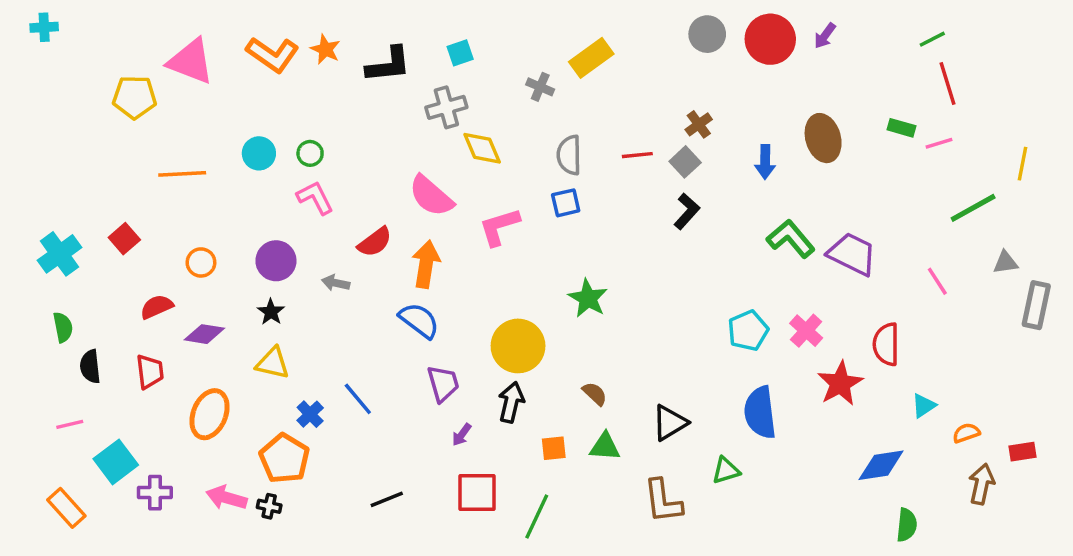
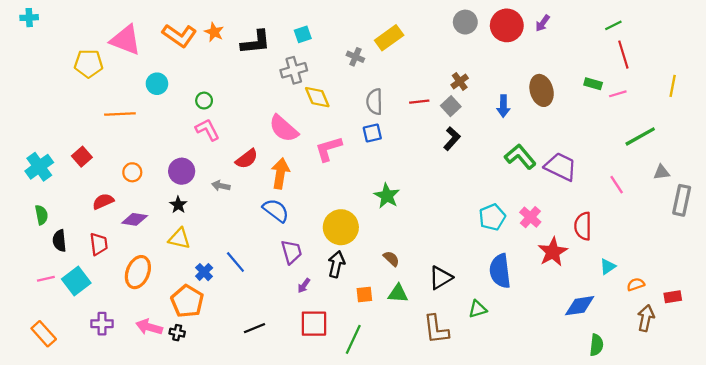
cyan circle: (259, 153) -> (157, 84), moved
yellow line: (1023, 164) -> (673, 86), moved
cyan square: (116, 462) -> (76, 281), moved

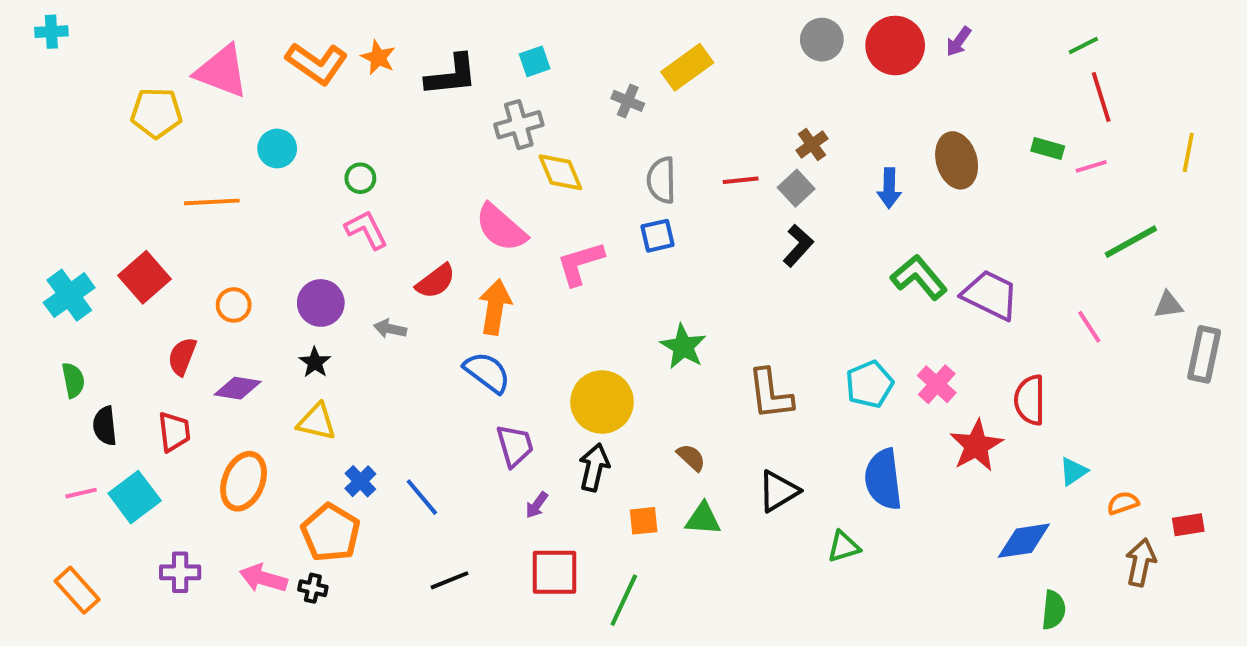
red square: (82, 157) -> (144, 277), size x1.4
red semicircle: (103, 201) -> (182, 356), turned -45
blue line: (235, 262) -> (422, 497), moved
brown L-shape: (436, 329) -> (770, 394), moved

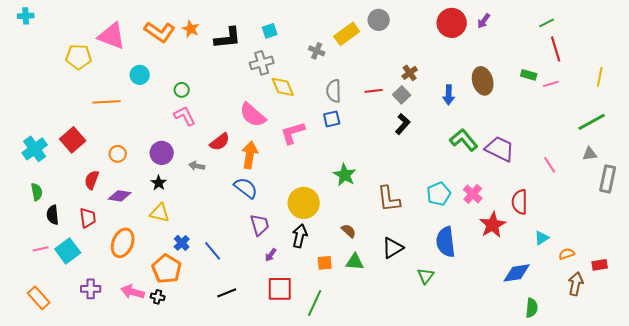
gray circle: (822, 40) -> (379, 20), moved
green line: (1131, 242) -> (592, 122), moved
green triangle: (844, 547) -> (426, 276), turned -36

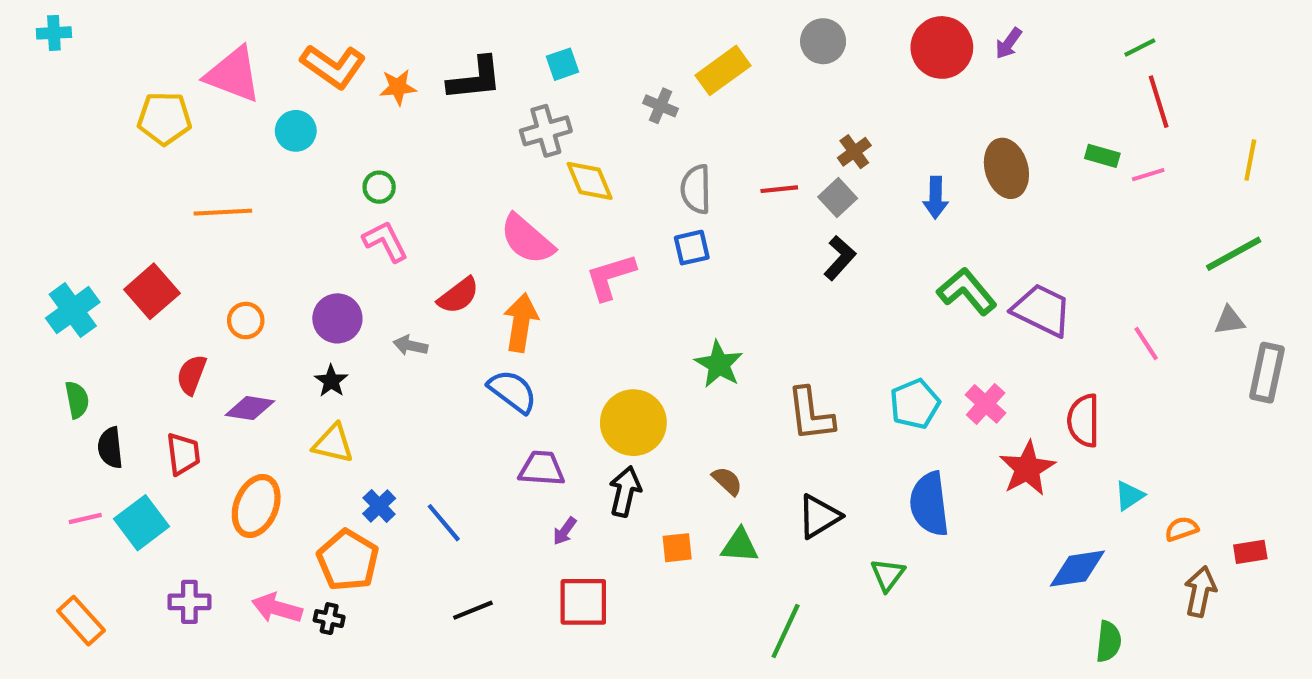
gray circle: (379, 20) -> (823, 41), moved
orange star: (191, 29) -> (398, 87), moved, turned -30
cyan circle: (140, 75) -> (296, 131), moved
purple trapezoid: (260, 225) -> (542, 468), turned -70
green line: (315, 303) -> (786, 631), moved

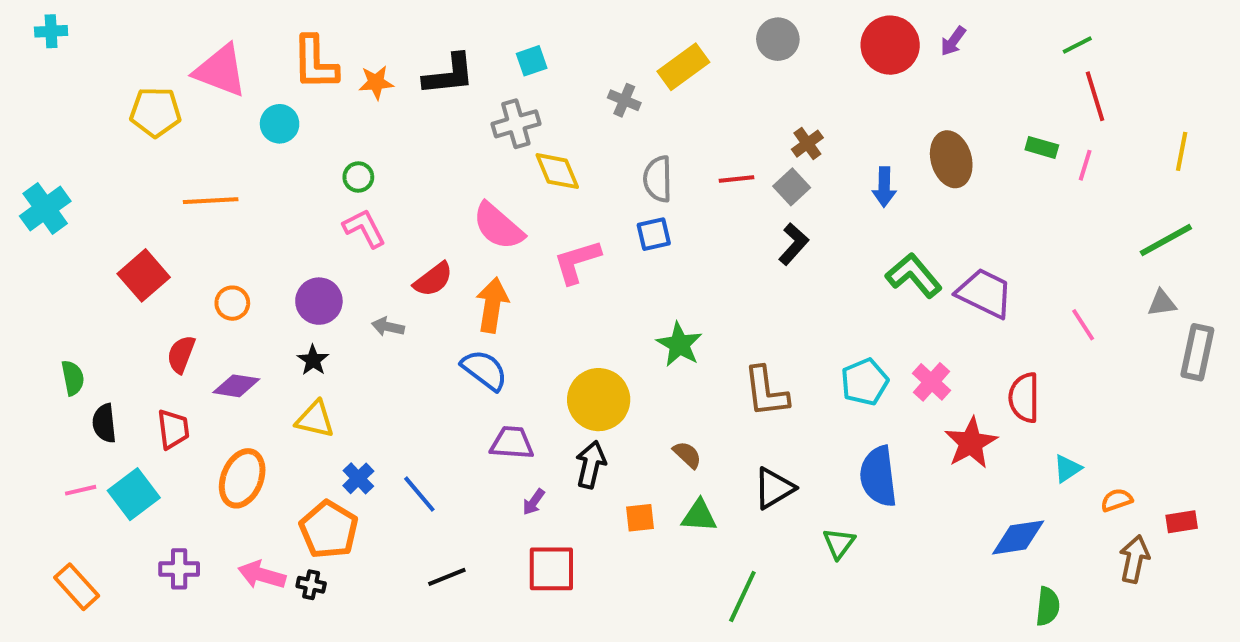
orange L-shape: (333, 66) -> (315, 63), turned 54
pink line: (1148, 175) -> (1085, 165), turned -56
cyan cross: (73, 310) -> (45, 209), moved

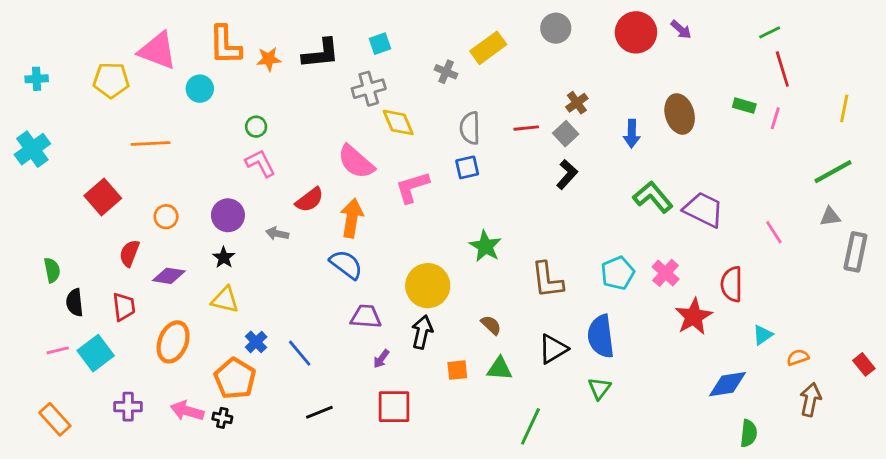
cyan cross: (51, 31) -> (37, 79), moved
purple arrow: (953, 41) -> (681, 30), turned -85
blue semicircle: (878, 476) -> (601, 336), moved
red rectangle: (1182, 522) -> (864, 364), moved, turned 60

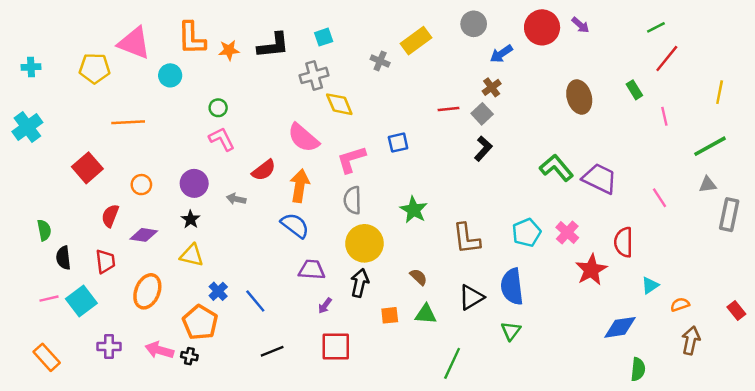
red line: (782, 69) -> (667, 59), turned 56
green rectangle: (744, 106) -> (634, 90), turned 42
pink line: (775, 118) -> (664, 116), moved, turned -30
gray semicircle: (470, 128) -> (352, 200), moved
blue arrow: (632, 134) -> (501, 54), moved, turned 55

